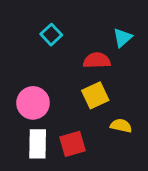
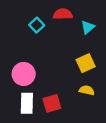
red semicircle: (97, 60) -> (63, 14), moved
yellow square: (95, 95) -> (86, 63), moved

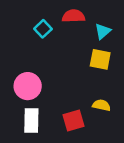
yellow square: (86, 63) -> (100, 59), moved, turned 36
red square: (52, 103) -> (73, 120), moved

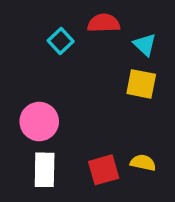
cyan triangle: (103, 31) -> (145, 45), turned -36
yellow semicircle: (101, 105) -> (143, 163), moved

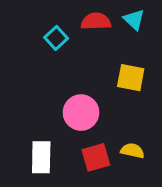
cyan triangle: (145, 45) -> (134, 20), moved
pink circle: (39, 122) -> (81, 113), moved

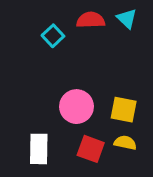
yellow square: (131, 78) -> (124, 110), moved
red square: (96, 157) -> (91, 149), turned 36

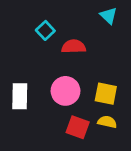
red semicircle: (91, 20) -> (74, 47), moved
white rectangle: (39, 149) -> (20, 96), moved

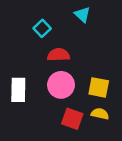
cyan triangle: (109, 16) -> (82, 15), moved
red semicircle: (74, 47) -> (58, 55), moved

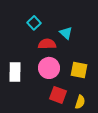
cyan triangle: (82, 15) -> (66, 33), moved
yellow semicircle: (100, 114) -> (80, 102), moved, turned 96

